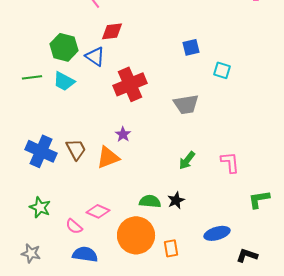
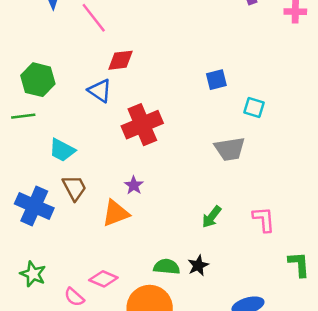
green hexagon: (64, 47) -> (38, 80), moved
cyan trapezoid: (64, 81) -> (62, 150), moved
gray trapezoid: (186, 104) -> (230, 149), moved
brown trapezoid: (76, 149) -> (74, 188), moved
green L-shape: (259, 199) -> (299, 264), turned 95

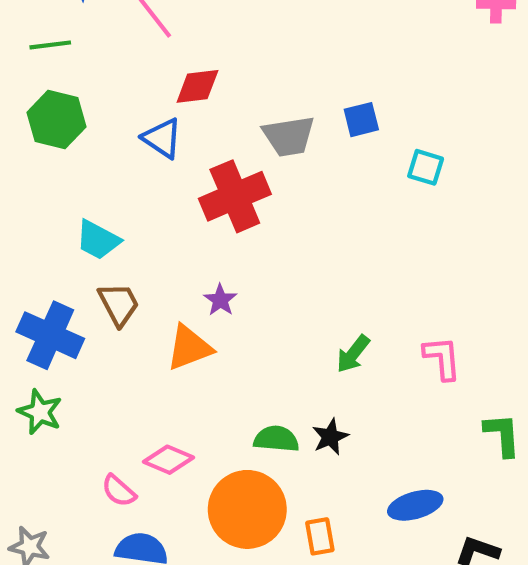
green line: (23, 116) -> (50, 45), moved
gray trapezoid: (230, 149) -> (289, 136), moved
green star: (33, 274) -> (40, 412), moved

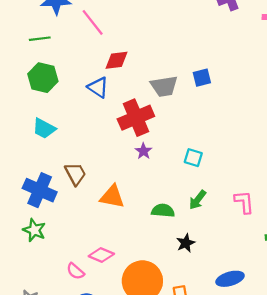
cyan square: (426, 167) -> (193, 158), moved
cyan trapezoid: (98, 240) -> (44, 128), moved
purple star: (220, 300) -> (144, 151), moved
orange triangle: (189, 348) -> (112, 197), turned 32
green semicircle: (276, 439) -> (163, 211), moved

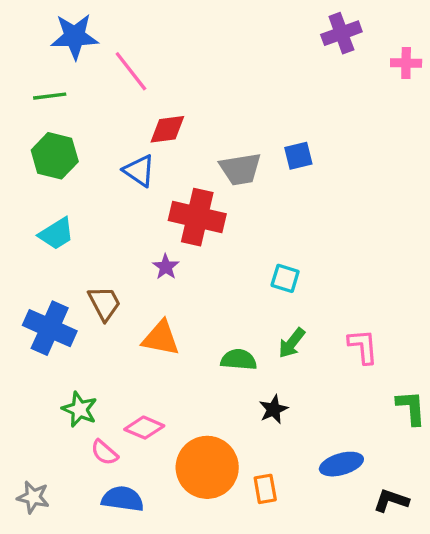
red cross: (136, 118) -> (197, 217), turned 36
cyan trapezoid: (44, 128) -> (56, 234), turned -60
purple star: (144, 151) -> (166, 267), moved
green star: (34, 230) -> (80, 409), moved

